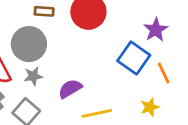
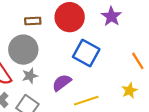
purple star: (156, 30) -> (111, 16), moved
blue square: (134, 58) -> (86, 53), moved

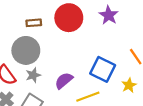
blue square: (86, 53) -> (103, 69), moved

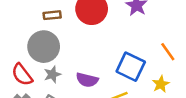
purple semicircle: (64, 81) -> (87, 80), turned -126

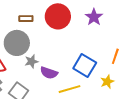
orange line: (168, 52) -> (115, 56), turned 49
gray star: (52, 74) -> (31, 61), moved

